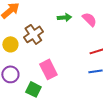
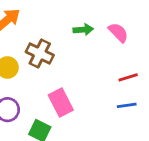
brown cross: (33, 34) -> (40, 53), turned -30

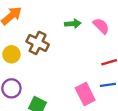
pink rectangle: (61, 103) -> (85, 94), moved

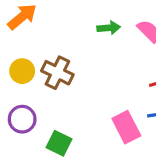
brown cross: (38, 43) -> (57, 73), moved

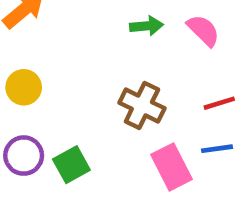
brown cross: (57, 73) -> (142, 105), moved
green square: (59, 143) -> (71, 165), moved, turned 35

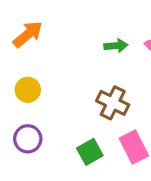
green square: (71, 165) -> (90, 152), moved

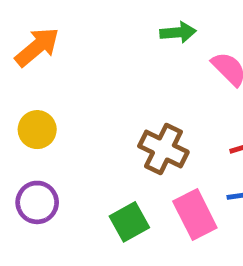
green arrow: (116, 46) -> (178, 32), moved

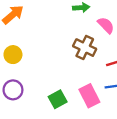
brown cross: (163, 149) -> (85, 48), moved

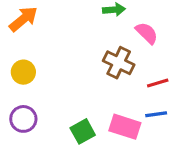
pink rectangle: (89, 96) -> (125, 127), turned -45

